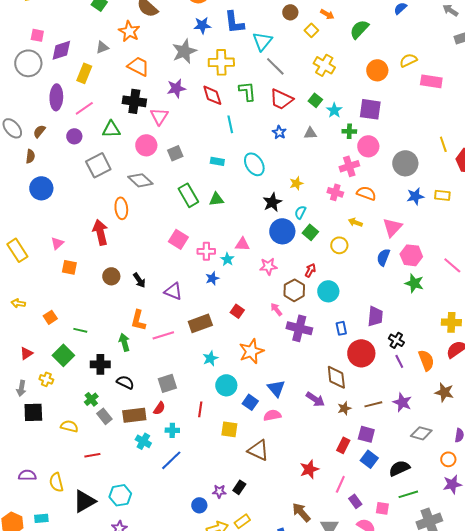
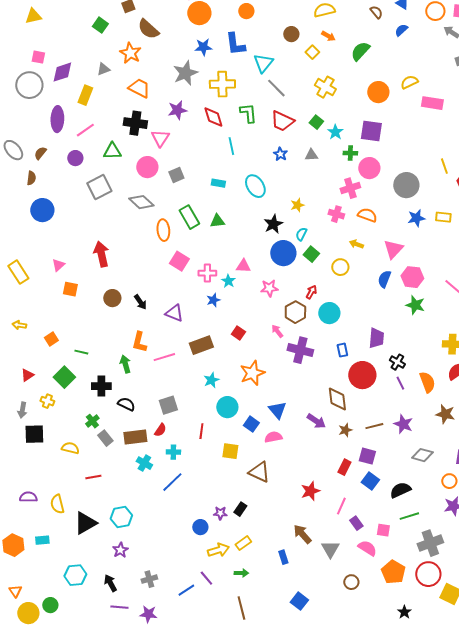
orange ellipse: (121, 208) -> (163, 230), moved

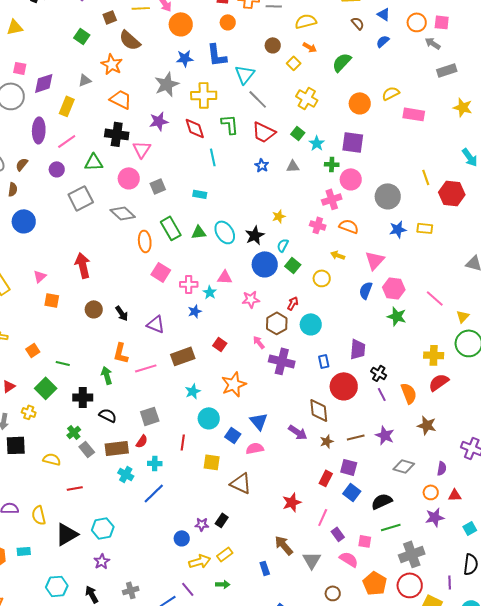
cyan ellipse: (255, 186) -> (225, 232), moved

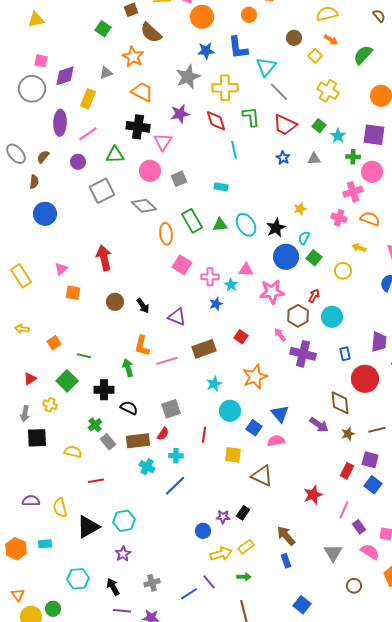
pink star: (251, 299) -> (272, 292), size x1.4
brown arrow: (284, 545) -> (286, 536), moved

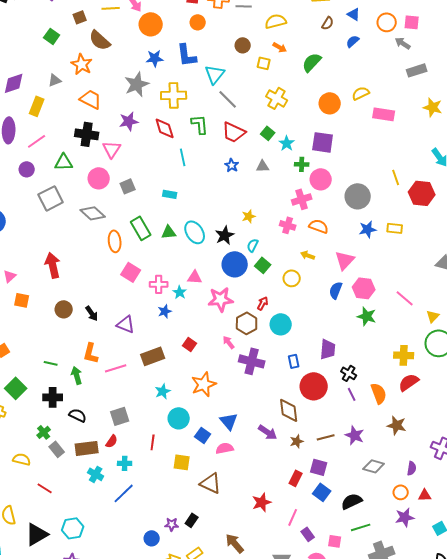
brown semicircle: (379, 16) -> (328, 23), turned 72
yellow square: (315, 56) -> (264, 63), turned -32
green line: (84, 356) -> (51, 363), moved
red line: (96, 481) -> (45, 488), turned 42

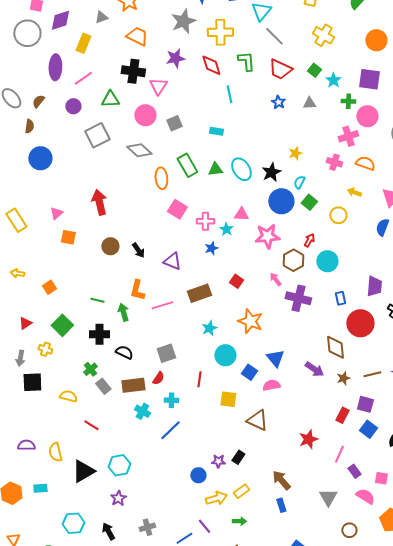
orange star: (204, 384) -> (250, 321), turned -30

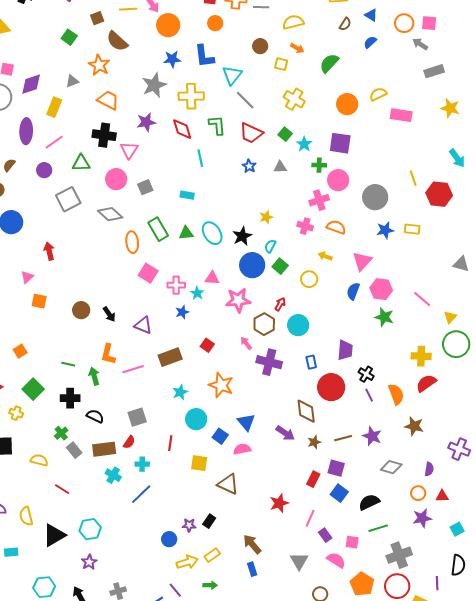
red arrow: (99, 202) -> (49, 251), moved, size x0.7

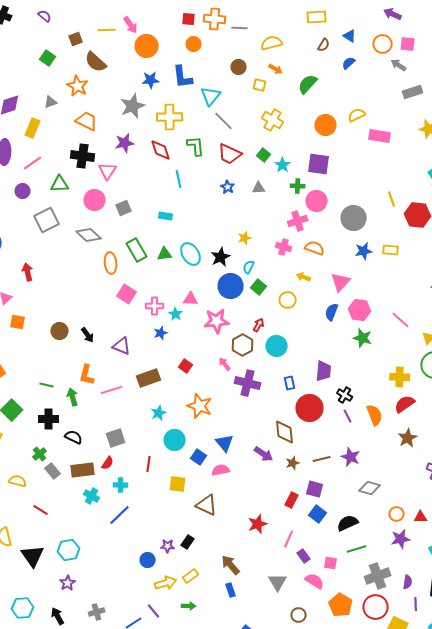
brown star: (414, 426) -> (408, 438), moved, turned 30
purple semicircle: (429, 469) -> (408, 582), moved
black triangle: (54, 535) -> (33, 556), turned -35

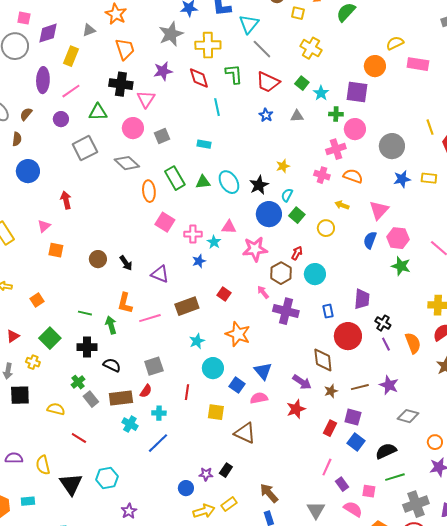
orange trapezoid: (87, 121) -> (125, 49), turned 45
orange circle: (326, 125) -> (375, 66), moved
red star: (258, 524) -> (296, 409), moved
purple star: (68, 583) -> (129, 511), moved

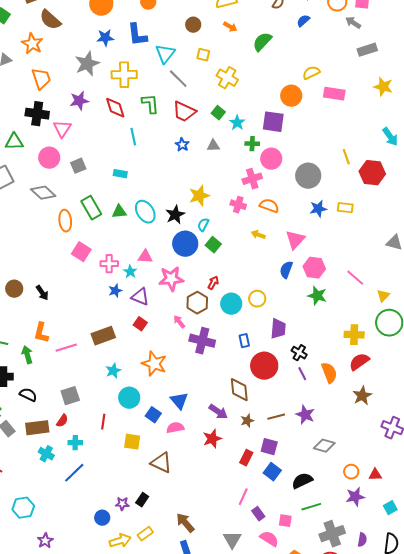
yellow square: (298, 13) -> (203, 55), moved
yellow star: (283, 166) -> (199, 196), size x1.5
yellow circle: (326, 228) -> (257, 299), moved
purple triangle: (160, 274) -> (140, 297), moved

